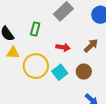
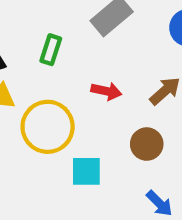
cyan square: (60, 72) -> (86, 171), moved, turned 35

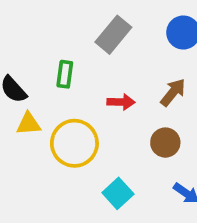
cyan square: (86, 171) -> (118, 193), moved, turned -32

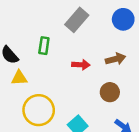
brown arrow: (173, 92) -> (116, 59), turned 36
yellow circle: (74, 143) -> (39, 110), moved

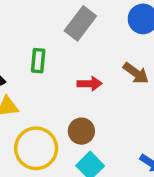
brown arrow: (116, 59) -> (136, 73), turned 54
brown circle: (110, 92) -> (81, 131), moved

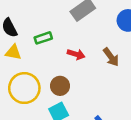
green rectangle: (38, 61) -> (43, 38), moved, turned 49

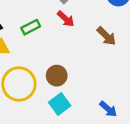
red arrow: (76, 54) -> (66, 19), moved, turned 35

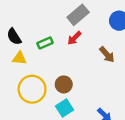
red arrow: (66, 19) -> (74, 38), turned 88

